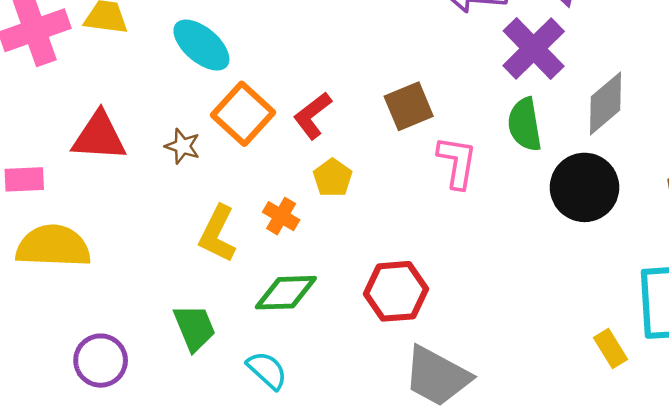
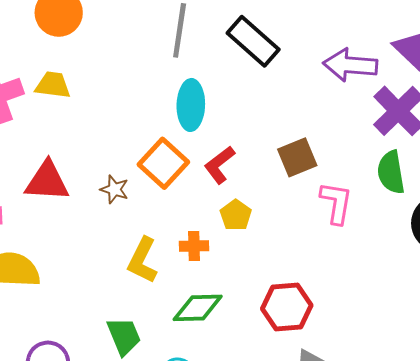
cyan ellipse: (201, 45) -> (191, 105), moved, turned 51
orange cross: (281, 216) -> (194, 246), turned -32

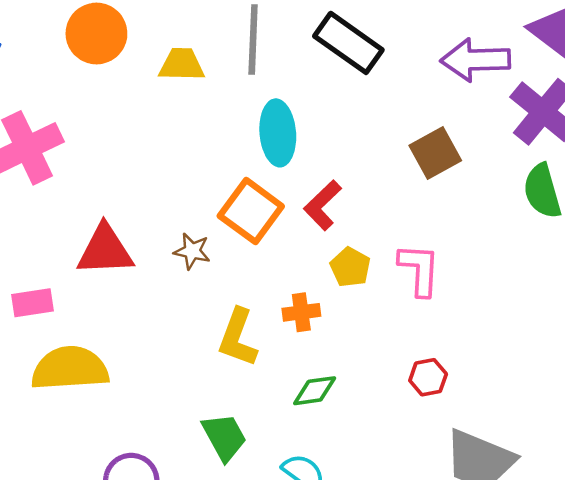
yellow trapezoid: (53, 85) -> (182, 65), moved
brown square: (297, 157) -> (435, 153), moved
pink L-shape: (336, 203) -> (419, 270), moved
red hexagon: (287, 307) -> (428, 377), size x0.6
green diamond: (198, 308) -> (315, 391), size x0.7

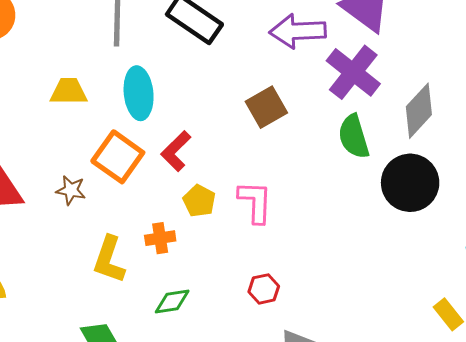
yellow trapezoid: (182, 65) -> (69, 91), moved

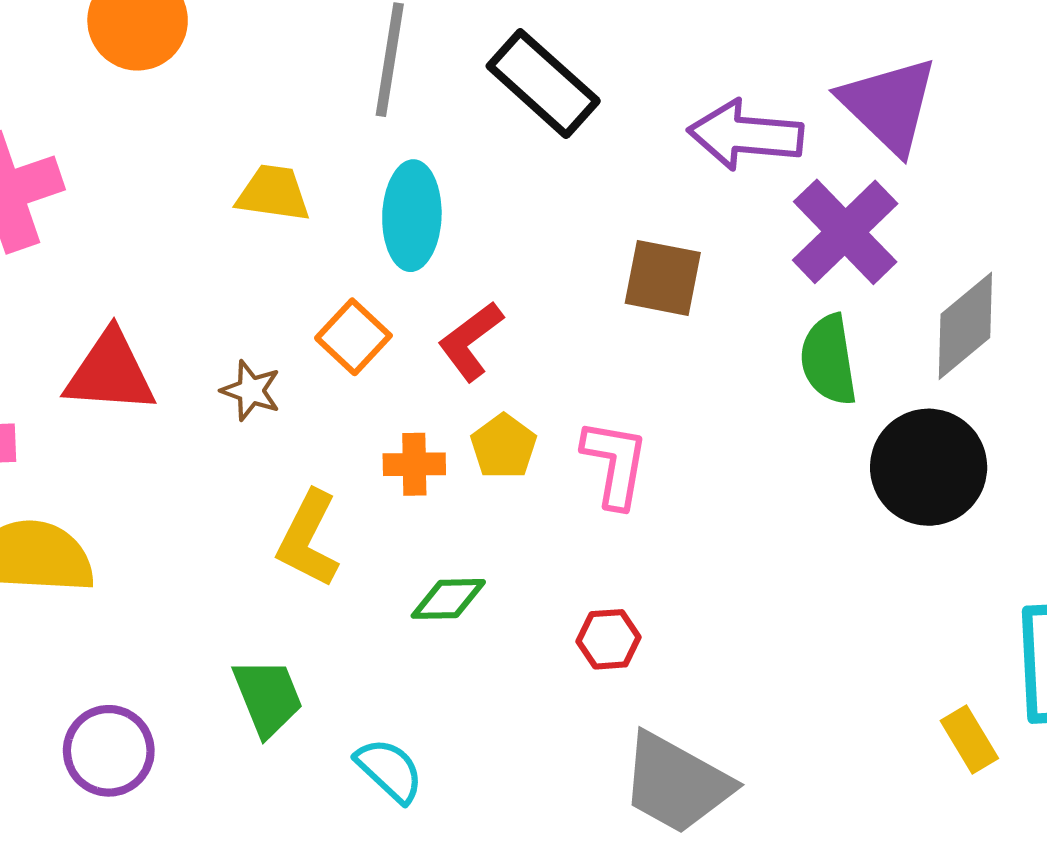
brown square: (266, 107) -> (663, 278), turned 33
orange square: (118, 157) -> (353, 337), size x0.7
orange cross: (160, 238) -> (414, 464), moved
green diamond: (172, 301) -> (448, 599), moved

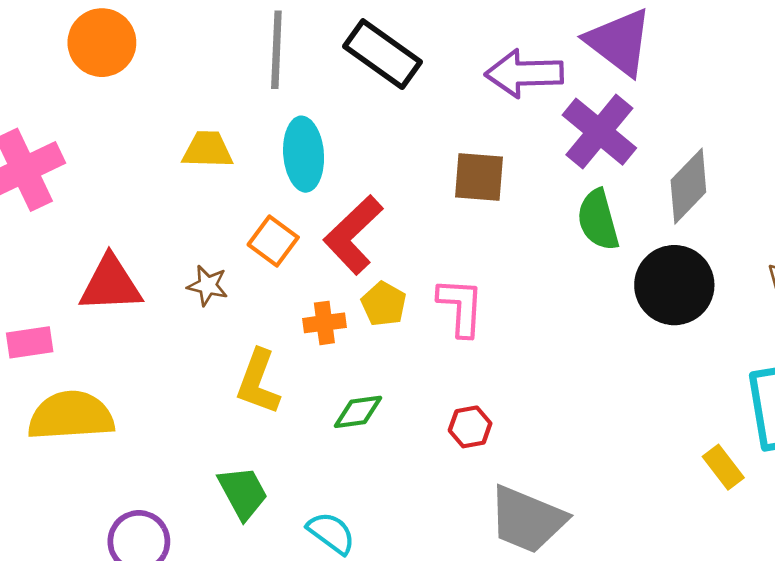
red L-shape: (471, 341) -> (353, 235), size x1.4

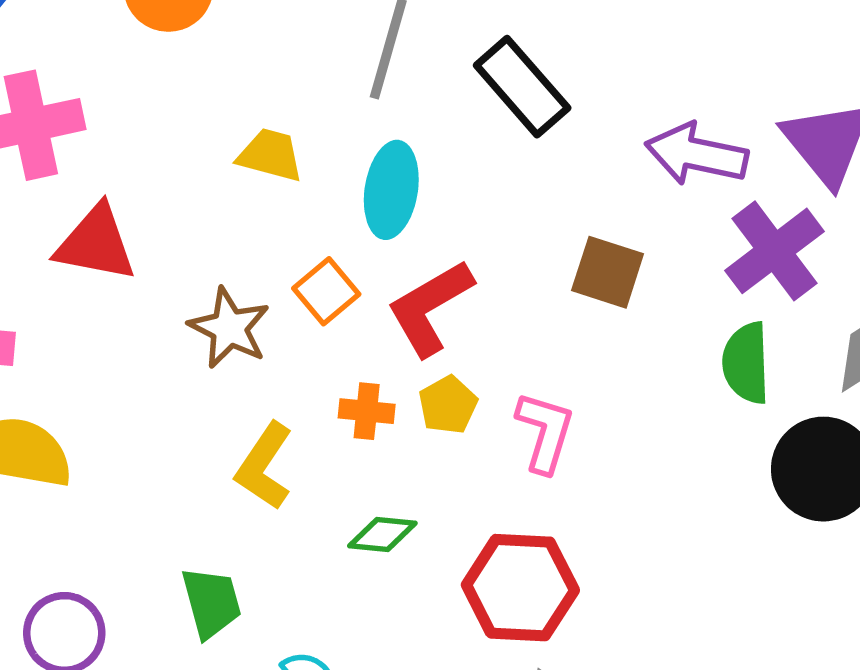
red triangle: (111, 284) -> (96, 243), moved
brown star: (208, 285) -> (229, 328), size x1.5
red hexagon: (470, 427) -> (520, 588), size x2.0

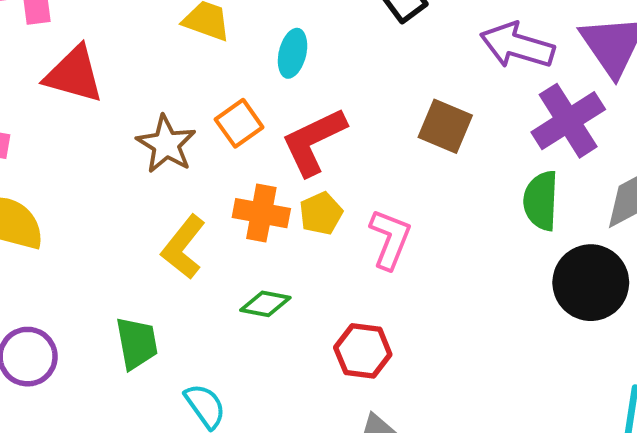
cyan ellipse: (391, 190) -> (293, 53), size x0.7
orange cross: (367, 411) -> (261, 213), size x1.4
red hexagon: (520, 588) -> (363, 351), size x0.7

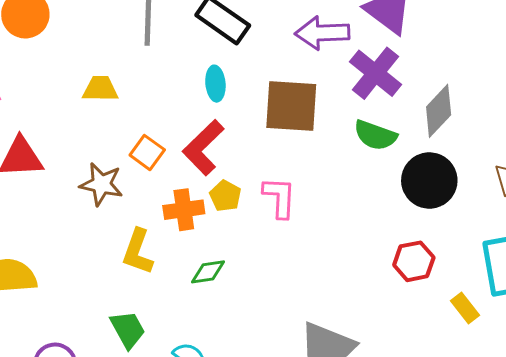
cyan ellipse: (293, 53) -> (215, 84), moved
brown square: (445, 126) -> (291, 106), size x1.5
green semicircle: (541, 201) -> (375, 135), turned -54
red hexagon: (363, 351) -> (414, 261), moved

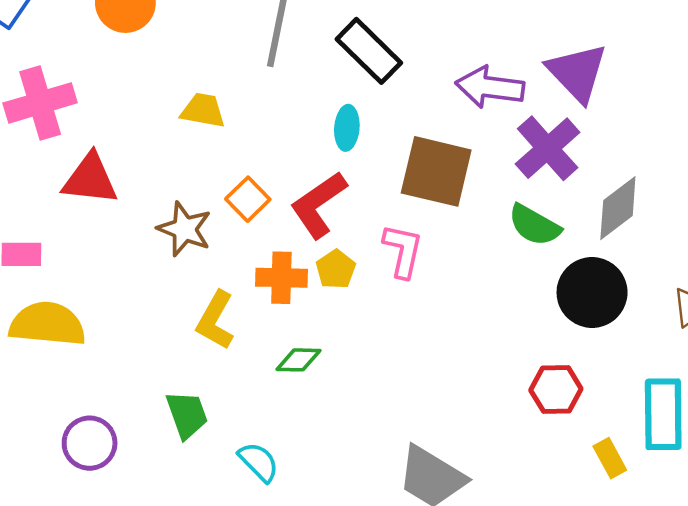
pink L-shape: (279, 197) -> (403, 251), moved

